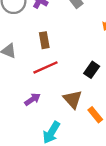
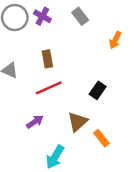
brown triangle: (73, 99) -> (78, 122), turned 30

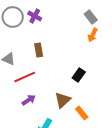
gray rectangle: (80, 16) -> (91, 17), moved
red line: (49, 88) -> (25, 77), moved

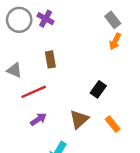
orange rectangle: (82, 113) -> (113, 124), moved

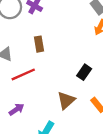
purple arrow: (38, 119) -> (17, 109), moved

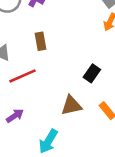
brown triangle: (66, 100) -> (71, 105), turned 30

